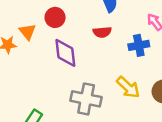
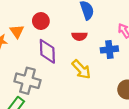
yellow arrow: (128, 87) -> (81, 69), moved
gray cross: (86, 99) -> (27, 81), moved

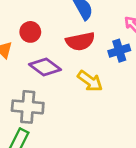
red semicircle: (79, 36) -> (80, 41), size x1.5
purple diamond: (47, 51) -> (45, 67), turned -40

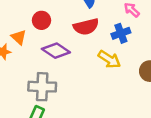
yellow arrow: (90, 81) -> (109, 59), moved

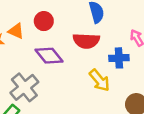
orange triangle: (19, 37) -> (16, 31), turned -35
gray cross: (42, 87) -> (24, 87), turned 32

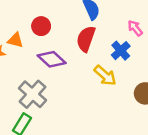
red semicircle: (86, 41) -> (86, 39), turned 115
blue cross: (119, 58) -> (121, 51), turned -30

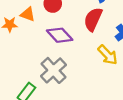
gray cross: (33, 94) -> (53, 70), moved

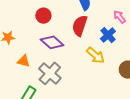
orange triangle: (28, 14) -> (24, 61), moved

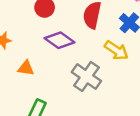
gray cross: (50, 73) -> (86, 77), moved

